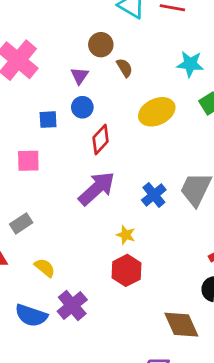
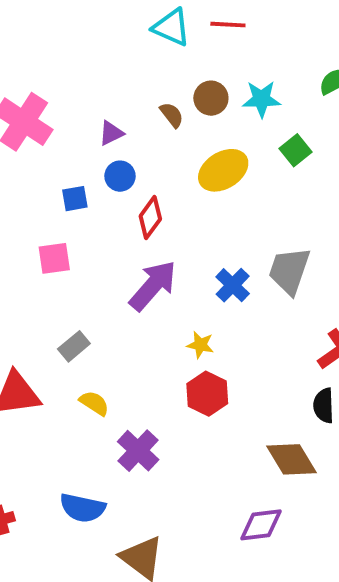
brown circle: (101, 45) -> (211, 98), moved
purple triangle: (80, 76) -> (111, 133), turned 36
gray rectangle: (21, 223) -> (74, 346), moved
blue semicircle: (31, 315) -> (83, 508), moved

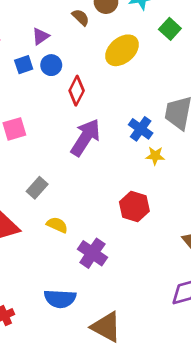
blue square: (75, 199) -> (24, 65), moved
yellow star: (200, 345) -> (155, 156), moved

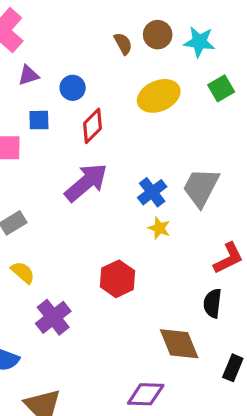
purple triangle: (41, 36) -> (28, 75), moved
blue square: (24, 65) -> (39, 120), moved

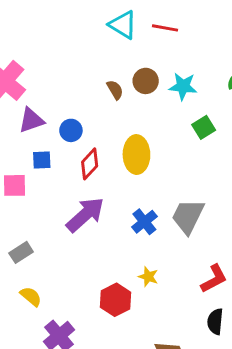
purple triangle: (28, 75) -> (31, 120), size x1.4
yellow ellipse: (159, 96) -> (136, 155), moved, turned -66
yellow star: (159, 228) -> (148, 277), moved
black semicircle: (212, 303) -> (215, 322), moved

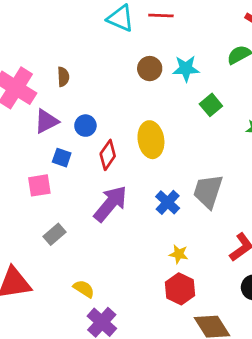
brown semicircle: (115, 90) -> (63, 77), moved, turned 36
blue square: (42, 160) -> (62, 158), turned 30
gray rectangle: (21, 252) -> (55, 234), moved
yellow semicircle: (31, 296) -> (84, 289), moved
red hexagon: (116, 300) -> (180, 289), moved

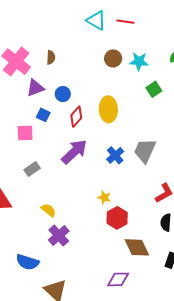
yellow star: (179, 254) -> (104, 197), moved

